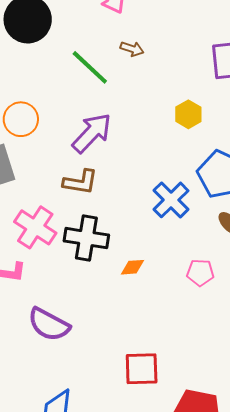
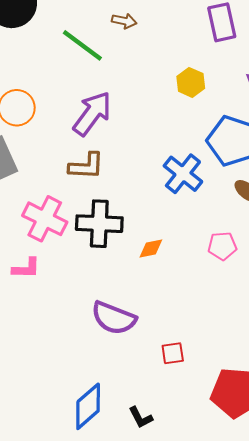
purple semicircle: (49, 324) -> (114, 318), moved
red square: (142, 369) -> (173, 353), size x0.6

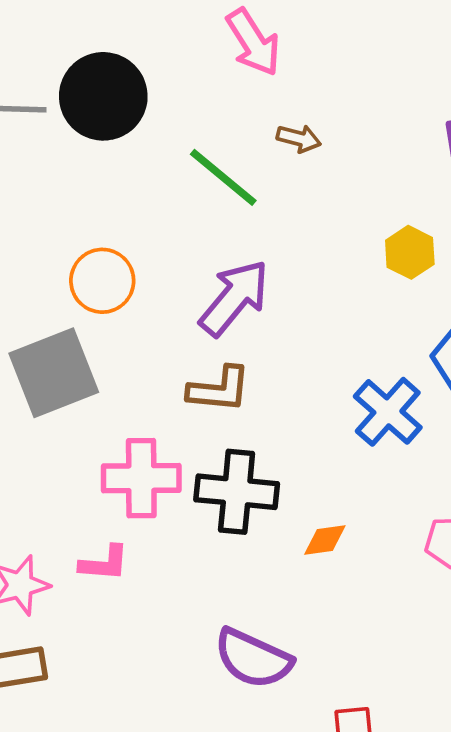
pink cross: (45, 219) -> (141, 478), turned -30

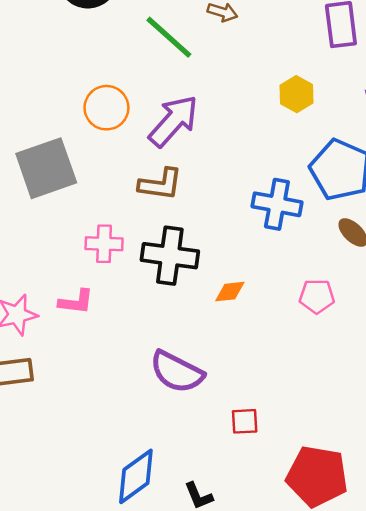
orange circle: (102, 281) -> (106, 108), moved
blue cross: (388, 412) -> (277, 204), turned -33
pink cross: (141, 478) -> (104, 244), size x0.7

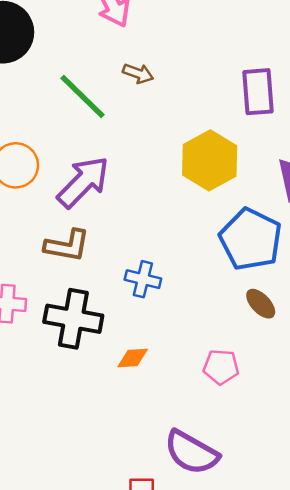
yellow hexagon: (297, 94) -> (210, 160), size x1.6
blue cross: (277, 204) -> (143, 279), moved, size x0.7
purple semicircle: (177, 372) -> (191, 452), moved

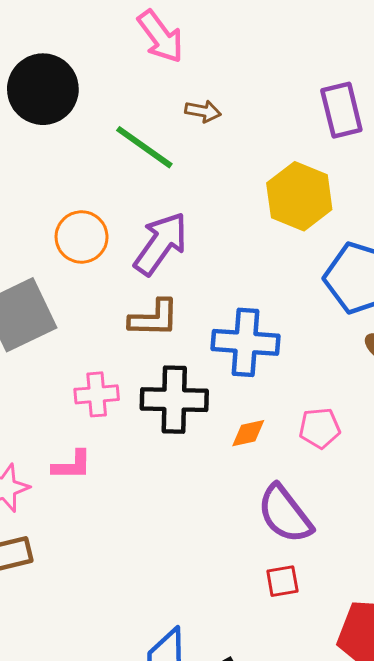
blue cross: (143, 279) -> (246, 342), size x1.6
pink pentagon: (221, 367) -> (320, 428), moved
purple semicircle: (191, 452) -> (285, 514), moved, turned 32

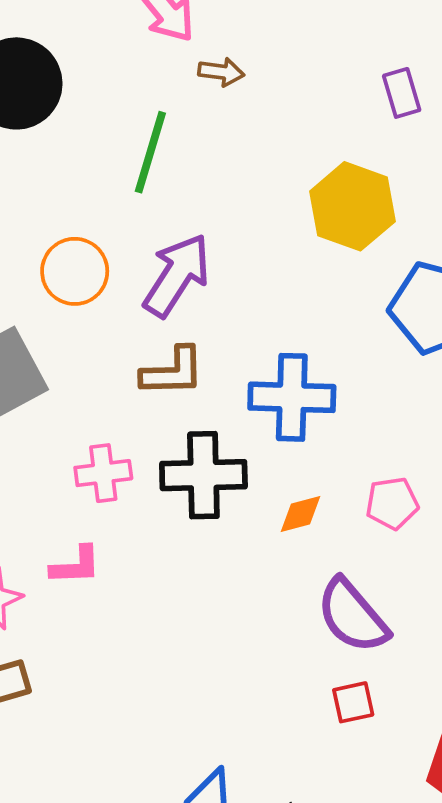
purple rectangle: (341, 110) -> (402, 93), size x0.7
brown arrow: (203, 111) -> (221, 72), moved
green line: (144, 147) -> (150, 152), turned 74

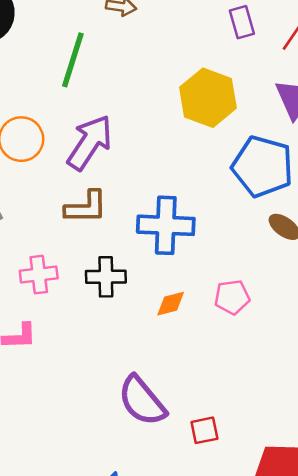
black cross: (203, 475) -> (106, 277), size x0.7
purple semicircle: (352, 616) -> (142, 401), moved

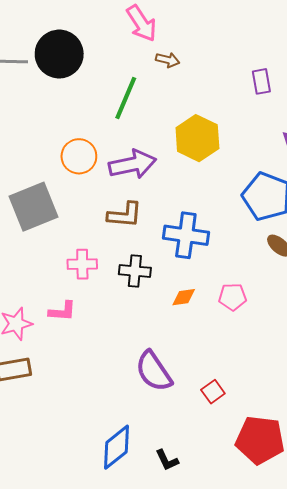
yellow hexagon: (208, 98) -> (197, 138), moved
purple arrow: (90, 143) -> (133, 164), turned 39
red square: (204, 430) -> (213, 392), moved, turned -30

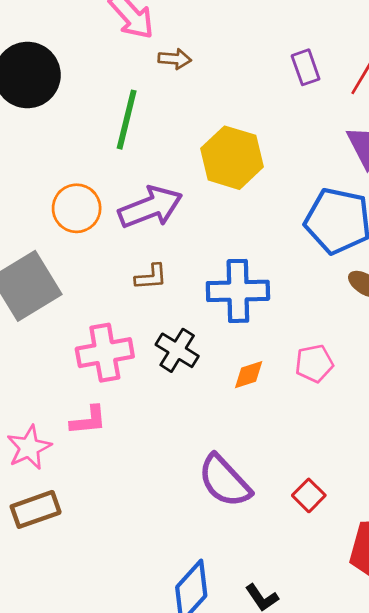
brown L-shape: (125, 215) -> (151, 277), size x0.7
pink cross: (82, 264) -> (105, 353), size x1.4
black cross: (135, 271) -> (177, 350), turned 36

